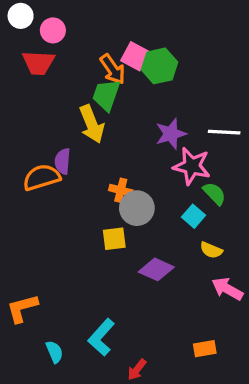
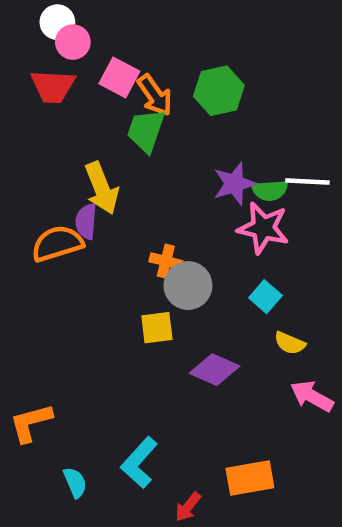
white circle: (21, 16) -> (57, 22), moved
pink square: (135, 56) -> (119, 77), moved
yellow arrow: (92, 124) -> (102, 188), moved
green semicircle: (214, 194) -> (270, 190), moved, turned 130
orange rectangle: (205, 349) -> (250, 478), moved, size x1.5

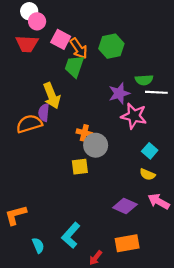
green semicircle: (270, 190) -> (144, 80), moved
cyan square: (265, 297) -> (150, 151), moved
purple diamond: (215, 370) -> (125, 206), moved

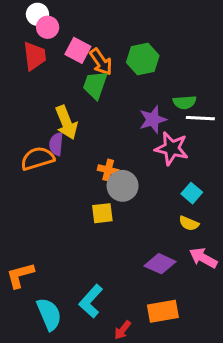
red trapezoid: (27, 44) -> (35, 56), turned -100
cyan semicircle: (38, 245) -> (49, 314), size x1.6

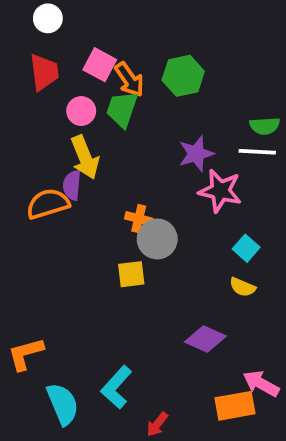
pink circle: (48, 27) -> (81, 111), moved
green semicircle: (185, 102) -> (265, 126), moved
pink arrow: (203, 258) -> (261, 384), moved
orange rectangle: (163, 311) -> (235, 406), moved

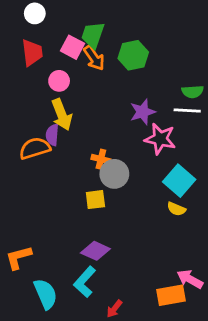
green trapezoid: (122, 109) -> (93, 35), moved
cyan square: (246, 248) -> (179, 181), size x1.6
purple diamond: (205, 339) -> (95, 251), moved

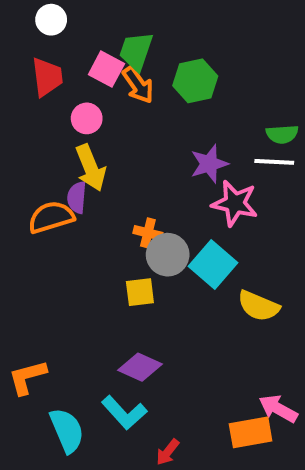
cyan square: (179, 181) -> (213, 265), moved
yellow semicircle: (176, 209) -> (258, 306), size x1.5
cyan L-shape: (85, 282) -> (124, 413), turned -84

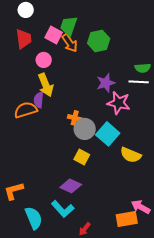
yellow square: (140, 292) -> (82, 157), moved, turned 35

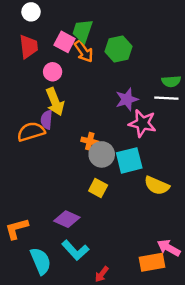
cyan square: (108, 134) -> (129, 160), turned 35
purple diamond: (71, 186) -> (67, 219), moved

